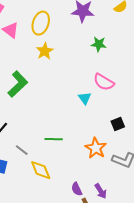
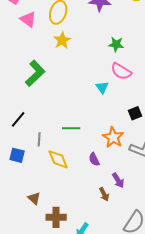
green star: (99, 44) -> (116, 44), moved
gray line: (22, 150) -> (39, 139), turned 56
purple semicircle: (77, 189) -> (94, 159), moved

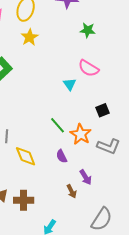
green star: (116, 44) -> (88, 30), moved
green line: (71, 128) -> (58, 125), moved, turned 48
brown cross: (56, 217) -> (24, 200), moved

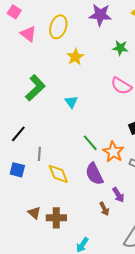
yellow star: (30, 37) -> (75, 57), moved
cyan triangle: (70, 84) -> (71, 102), moved
purple semicircle: (62, 156) -> (94, 174), size x1.6

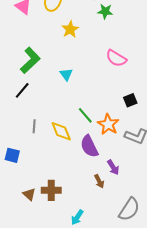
green star: (120, 48) -> (105, 11), moved
black line: (18, 134) -> (22, 90), moved
blue square: (17, 170) -> (12, 155), moved
yellow diamond: (58, 174) -> (61, 131), moved
brown triangle: (34, 213) -> (29, 194), moved

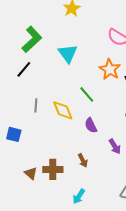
cyan triangle: (66, 74) -> (68, 53), size x1.5
orange star: (108, 124) -> (110, 69), moved
purple semicircle: (89, 146) -> (91, 125), size x0.7
brown arrow: (99, 181) -> (83, 160), moved

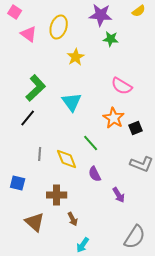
brown arrow: (83, 160) -> (73, 219), moved
brown cross: (53, 169) -> (57, 195), moved
brown triangle: (31, 173) -> (35, 222), size x1.5

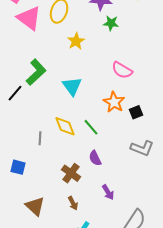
pink triangle: (29, 34) -> (29, 18), size x1.5
black line: (28, 118) -> (15, 93), moved
yellow diamond: (67, 159) -> (65, 126), moved
brown cross: (57, 195) -> (71, 173), moved, turned 36
purple arrow: (119, 195) -> (108, 192), moved

